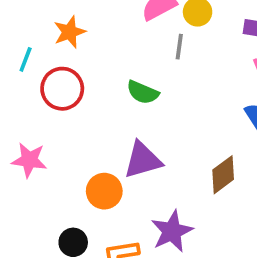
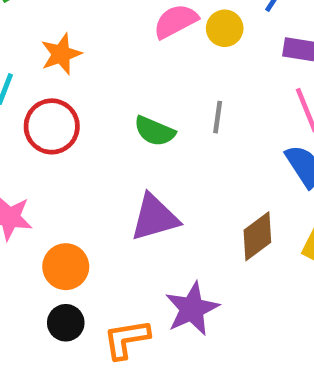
gray line: (179, 47) -> (218, 117), moved
orange circle: (104, 191) -> (66, 267), moved

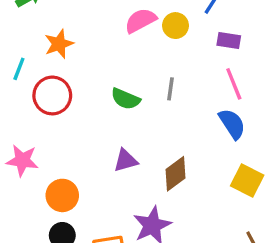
purple triangle: (155, 218) -> (126, 160), size x0.7
brown diamond: (257, 236) -> (176, 174), moved

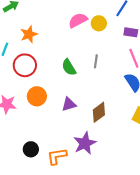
green semicircle: (126, 99) -> (69, 67), turned 36
orange circle: (62, 195) -> (37, 96), moved

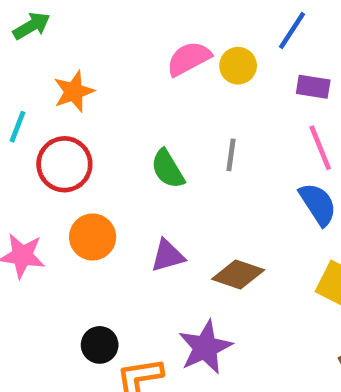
brown diamond: (99, 112) -> (238, 275), turned 55
black circle: (31, 149) -> (100, 345), moved

